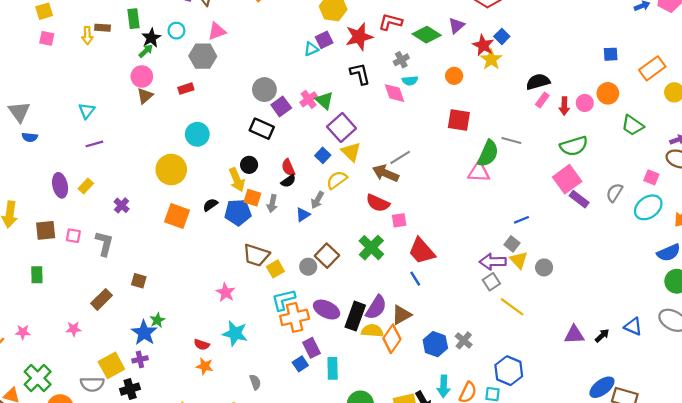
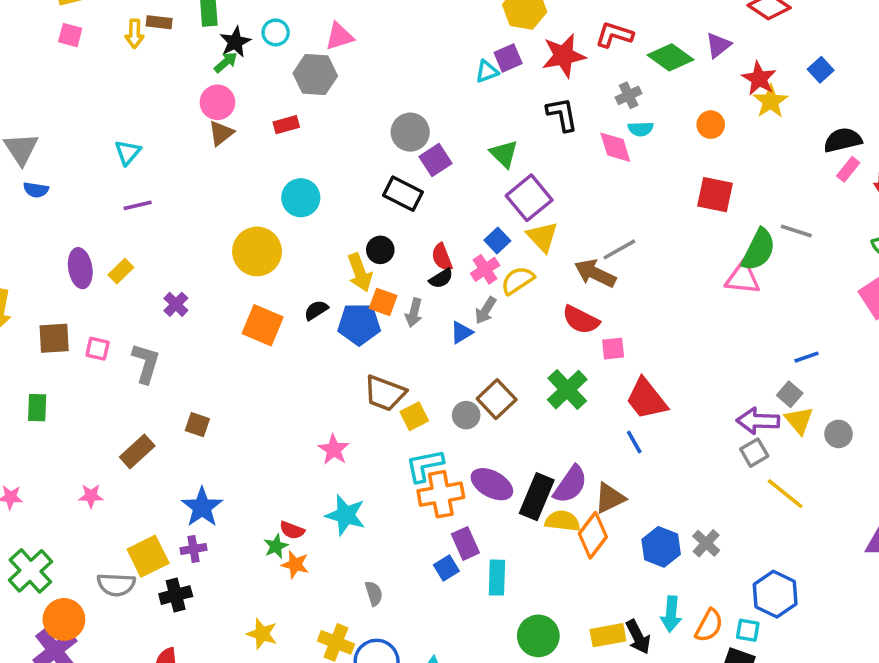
blue square: (502, 36) -> (821, 70), moved
pink cross: (309, 99) -> (485, 269), moved
green star: (157, 320) -> (276, 546), moved

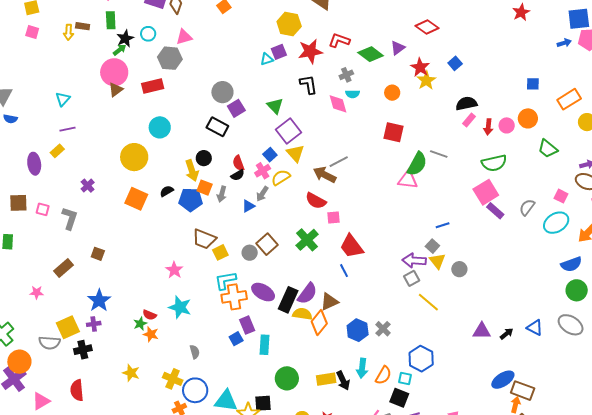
pink circle: (217, 102) -> (114, 72), size x1.4
red rectangle: (286, 125) -> (153, 86), size x1.5
yellow rectangle: (121, 271) -> (57, 151), moved

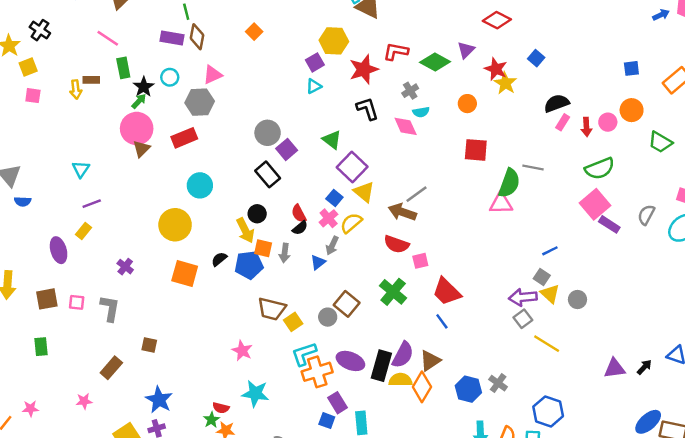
purple square: (279, 52) -> (315, 62), moved
black rectangle: (217, 127) -> (268, 174), turned 30
blue square: (236, 339) -> (327, 421), turned -32

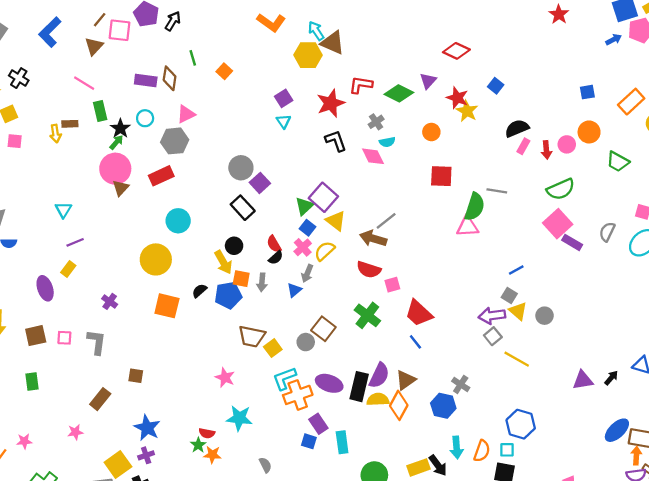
green line: (186, 12) -> (193, 58), moved
yellow hexagon: (334, 41) -> (308, 55), moved
cyan triangle: (314, 86) -> (283, 121), turned -35
green triangle: (332, 140) -> (304, 206), moved, turned 42
gray cross: (498, 383) -> (461, 384), moved

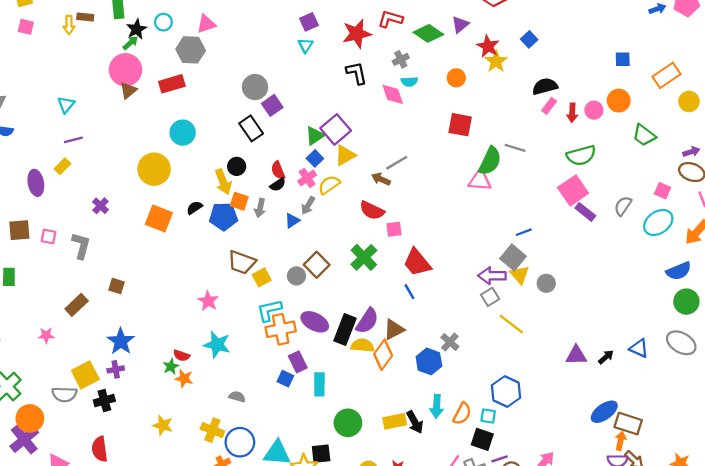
yellow triangle: (336, 221) -> (345, 155), turned 45
brown arrow: (373, 239) -> (381, 179), size x0.7
gray square: (509, 295) -> (513, 257), size x1.5
gray semicircle: (265, 465) -> (237, 397), turned -56

